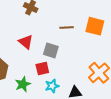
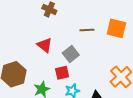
gray square: (51, 50) -> (71, 54), turned 35

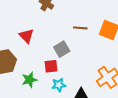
red triangle: (45, 45) -> (26, 36), moved

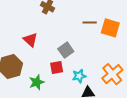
brown line: (80, 28) -> (90, 23), moved
cyan star: (59, 85) -> (79, 76), moved

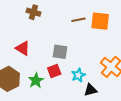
gray square: (66, 50) -> (60, 52), turned -35
green star: (37, 82) -> (36, 80), moved

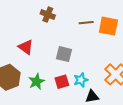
brown cross: (33, 12) -> (48, 15), moved
red square: (54, 71) -> (62, 82), moved

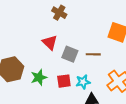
brown line: (86, 23) -> (93, 54), moved
red triangle: (26, 47) -> (50, 42), moved

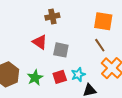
brown cross: (59, 13) -> (52, 16), moved, turned -32
brown line: (93, 54) -> (100, 45), moved, turned 64

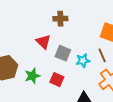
cyan star: (78, 75) -> (83, 61), moved
red square: (60, 77) -> (57, 80), turned 32

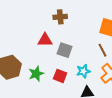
red triangle: (43, 42) -> (45, 40), turned -42
cyan star: (83, 61) -> (83, 71), moved

